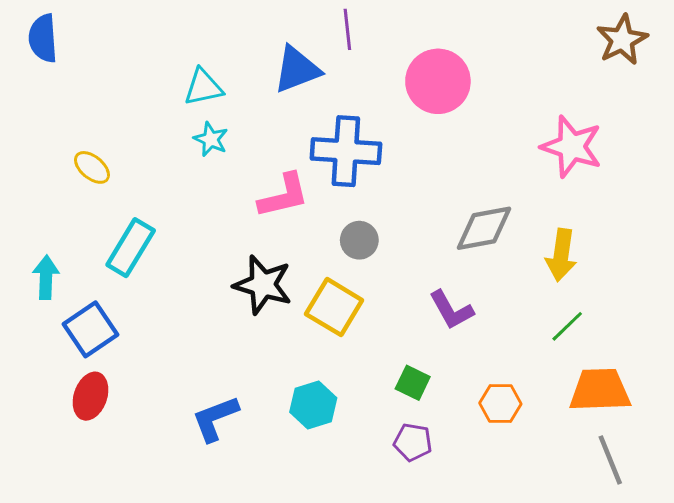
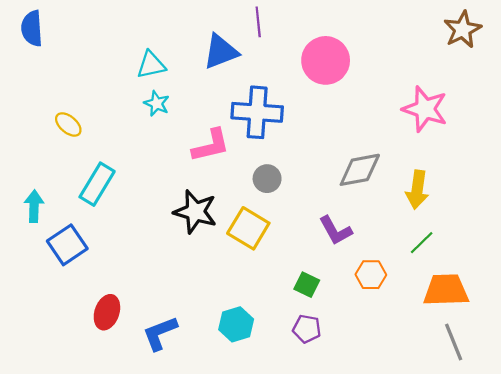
red ellipse: (91, 396) -> (107, 312), moved
orange hexagon: (500, 404) -> (371, 275), moved
cyan hexagon: (313, 405) -> (236, 324), moved
blue L-shape: (215, 418) -> (160, 333), moved

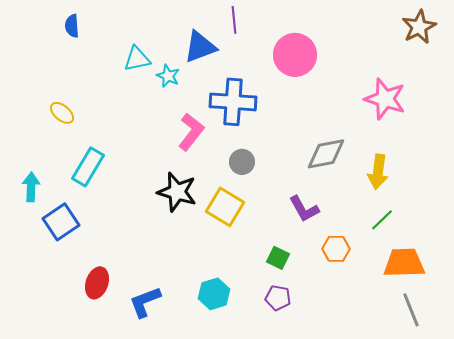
blue semicircle: (32, 28) -> (72, 26), moved, size x0.7
cyan star: (157, 104) -> (168, 76), moved
pink L-shape: (211, 145) -> (191, 132), turned -39

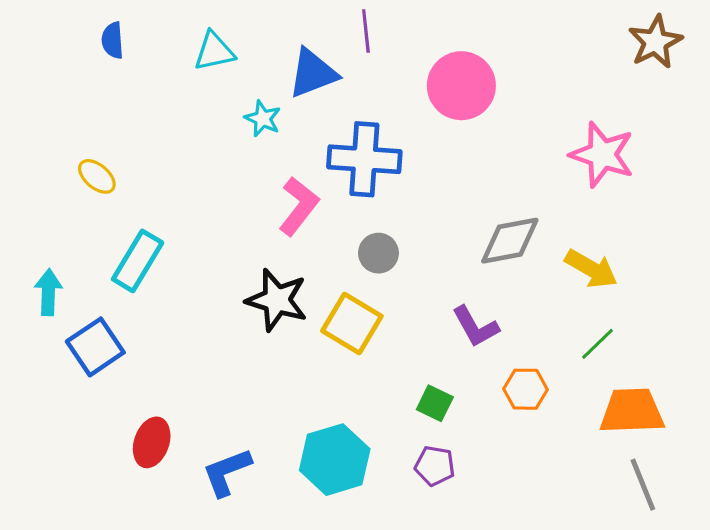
cyan triangle: (137, 59) -> (214, 51), moved
yellow arrow: (378, 172) -> (591, 269), turned -68
cyan hexagon: (214, 294) -> (335, 460), size x1.4

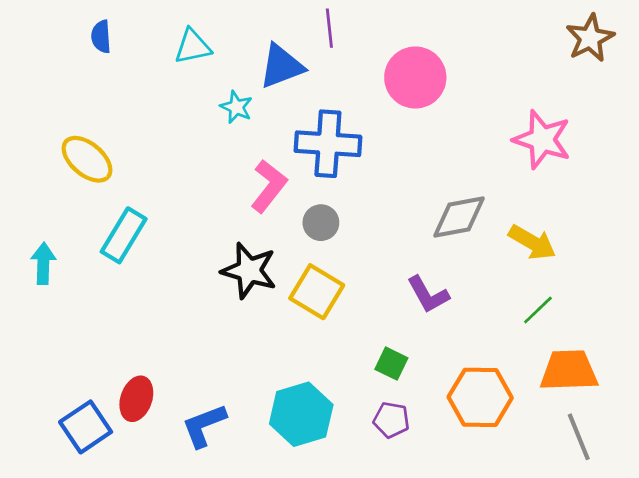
yellow ellipse: (97, 176) -> (87, 159), size x1.5
gray circle: (378, 253) -> (321, 223), moved
blue square: (95, 347) -> (86, 427), moved
orange hexagon: (526, 389) -> (480, 397), moved, size x1.6

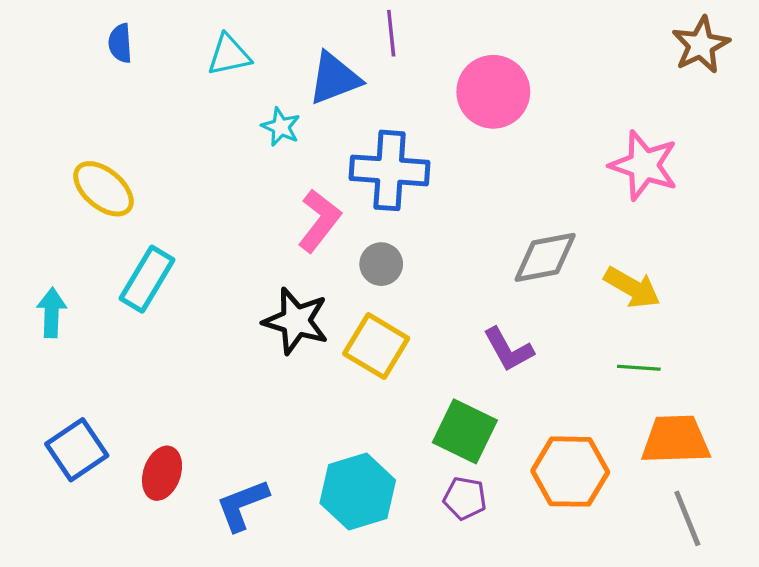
green line: (538, 310) -> (639, 368), turned 48
green square: (391, 364) -> (465, 431), size x1.6
blue square: (86, 427) -> (77, 450), moved

